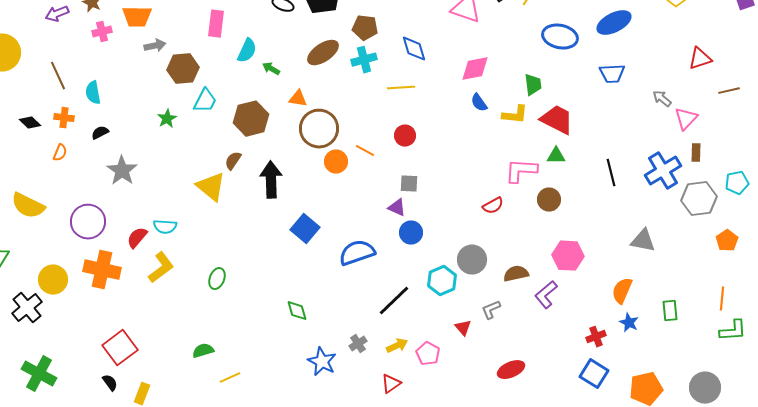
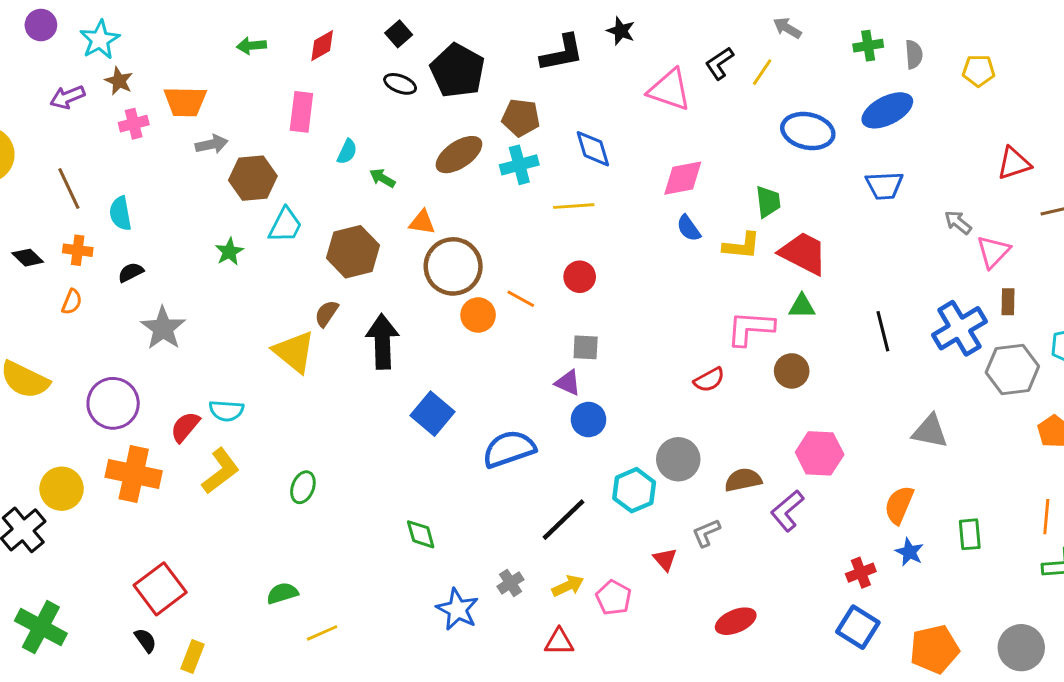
cyan semicircle: (247, 51) -> (347, 152), size x0.7
red triangle: (391, 384) -> (559, 642), turned 35

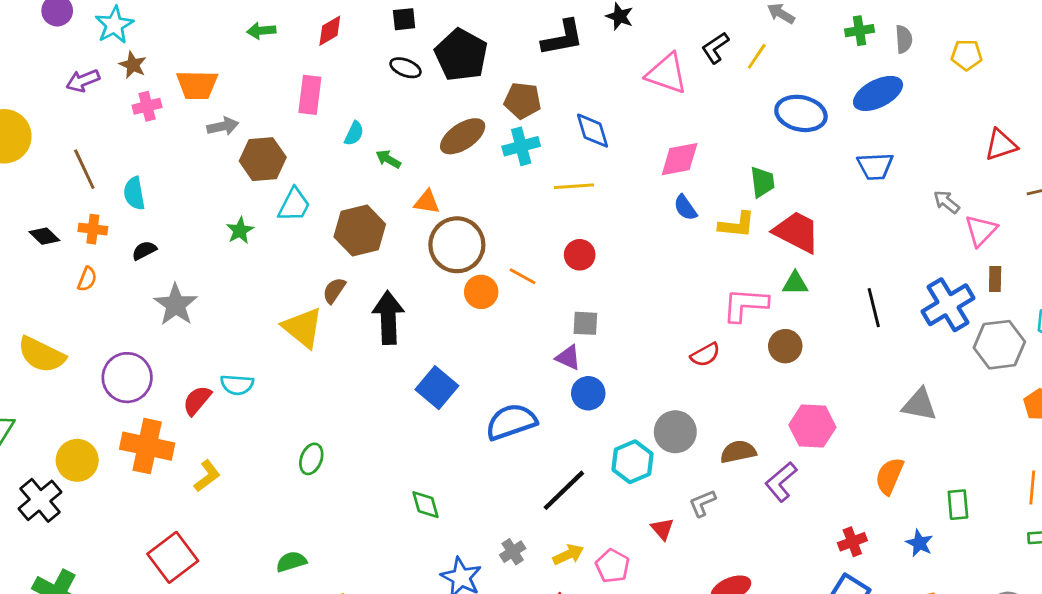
black square: (399, 34) -> (404, 19), turned 35
yellow L-shape: (220, 471) -> (207, 476), moved, size x0.7
blue star: (909, 552) -> (919, 543), moved

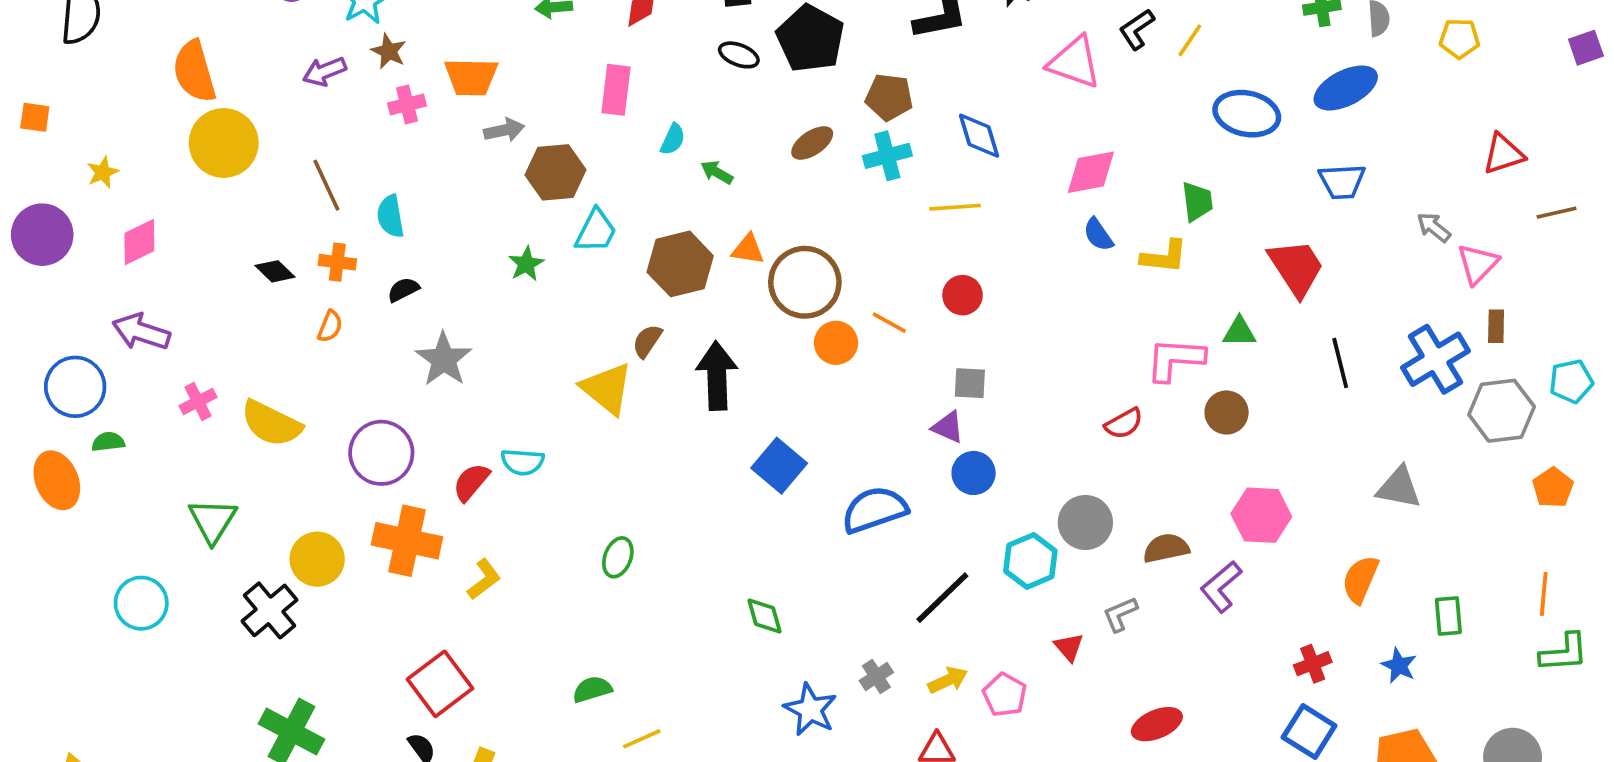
brown ellipse: (463, 136) -> (812, 143), size x0.7
orange triangle: (427, 202) -> (748, 249), moved
red trapezoid: (797, 232) -> (1296, 268), moved, turned 30

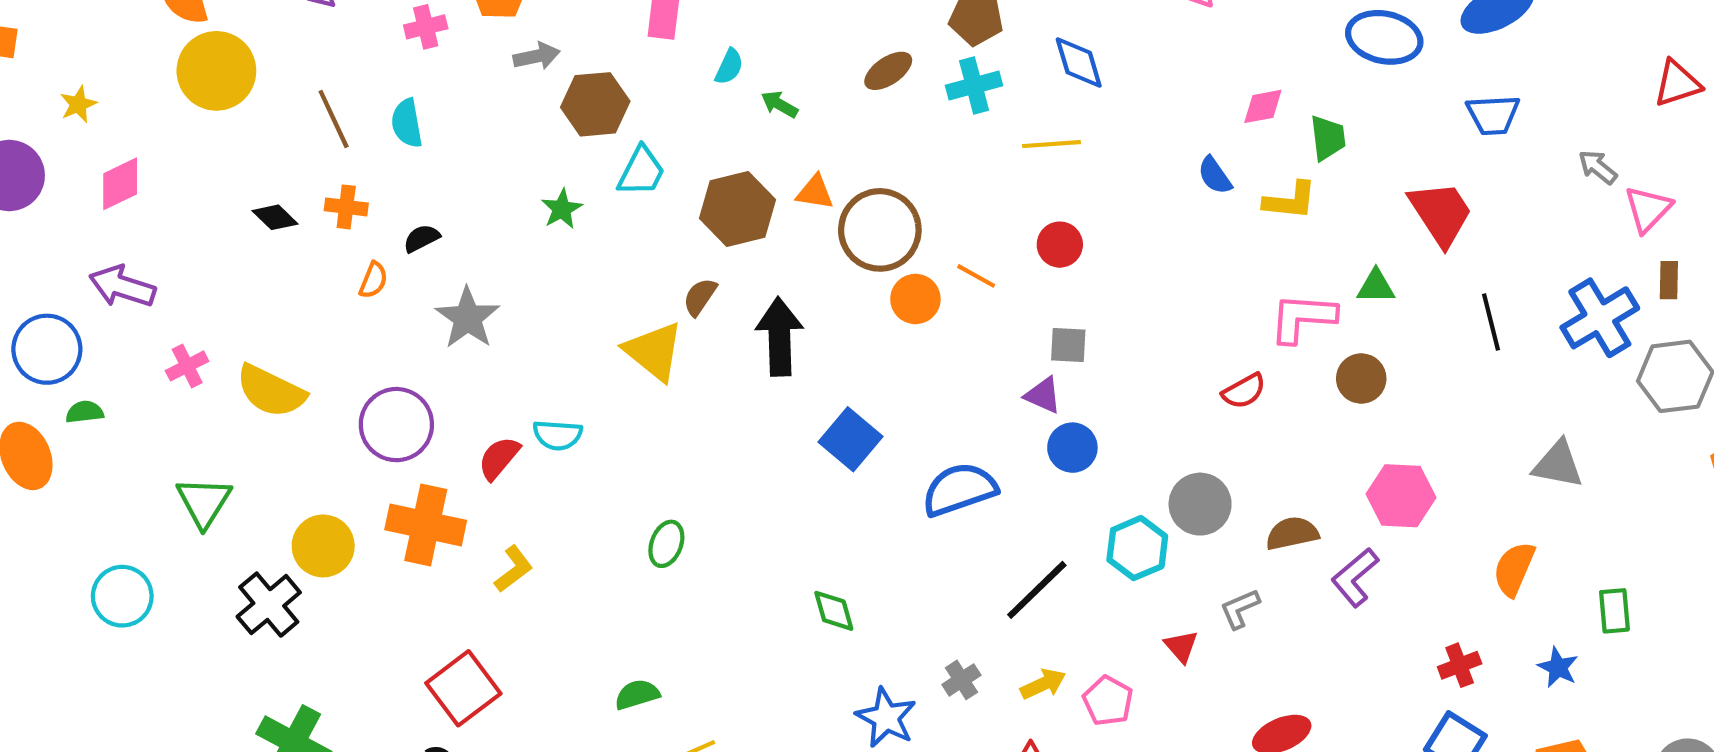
pink diamond: (1091, 172) -> (1263, 106), moved, size x0.7
cyan semicircle: (391, 216) -> (407, 123), moved
orange semicircle: (330, 326) -> (373, 280), moved

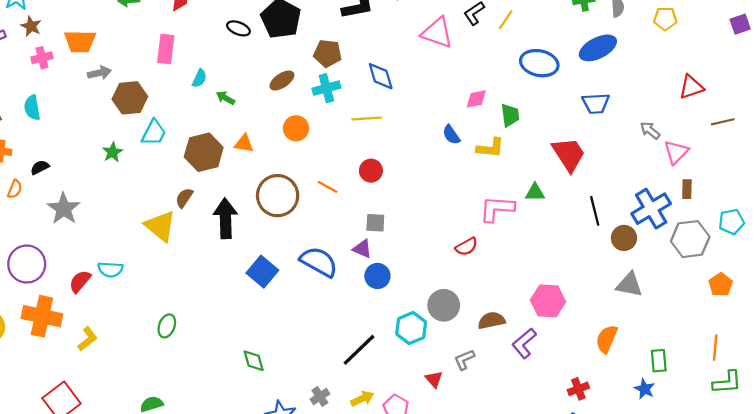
brown circle: (880, 230) -> (278, 196), moved
orange circle: (915, 299) -> (296, 128), moved
brown circle: (1361, 379) -> (624, 238), moved
blue semicircle: (959, 489) -> (319, 262), moved, turned 48
blue star: (1558, 667) -> (645, 389), moved

